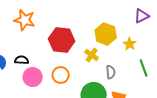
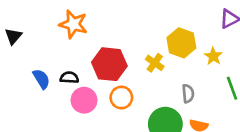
red hexagon: (62, 40) -> (109, 64), moved
yellow cross: (92, 55) -> (155, 63), moved

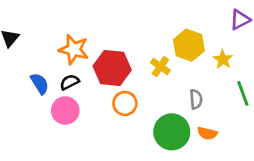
orange star: (73, 24) -> (74, 49), moved
black semicircle: (69, 78) -> (69, 82), turned -30
pink circle: (84, 100) -> (65, 111), moved

